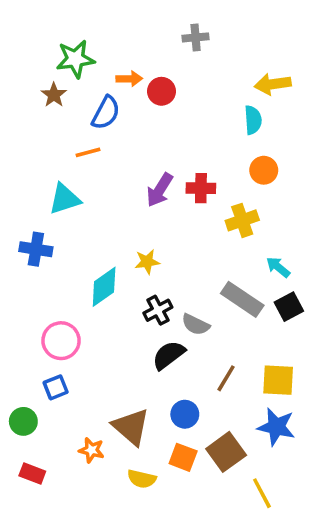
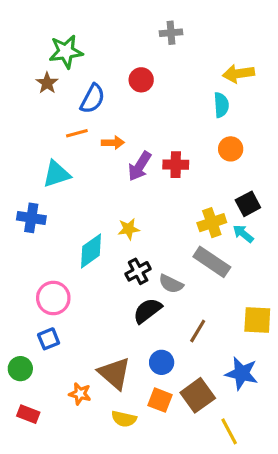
orange arrow: (129, 79) -> (113, 143), moved
yellow cross: (242, 220) -> (212, 223), moved
black square: (289, 307) -> (248, 204), moved
yellow square: (278, 380) -> (257, 320), moved

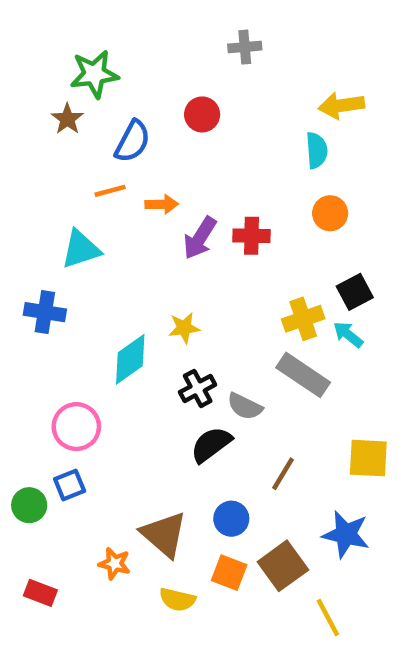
green circle: (20, 369) -> (29, 505), moved

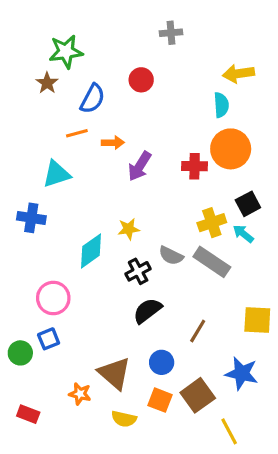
orange circle: (330, 213) -> (231, 149), size x1.6
red cross: (252, 236) -> (195, 166), moved
gray semicircle: (245, 406) -> (171, 256), moved

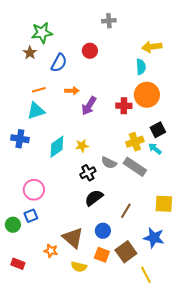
orange line: (77, 133) -> (39, 90), moved
cyan diamond: (91, 251) -> (57, 147), moved

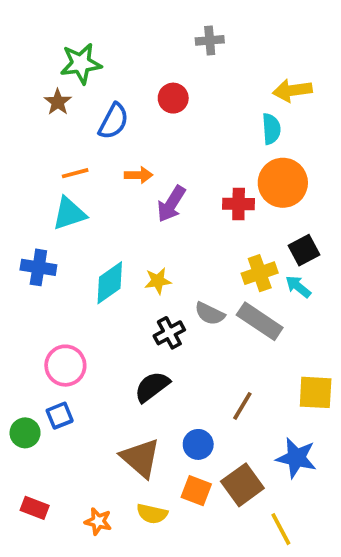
black semicircle: (94, 198) -> (152, 387), moved
orange star: (51, 251) -> (98, 521), moved

